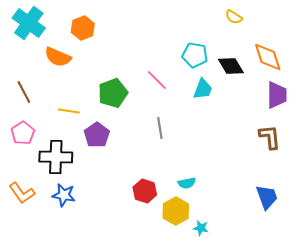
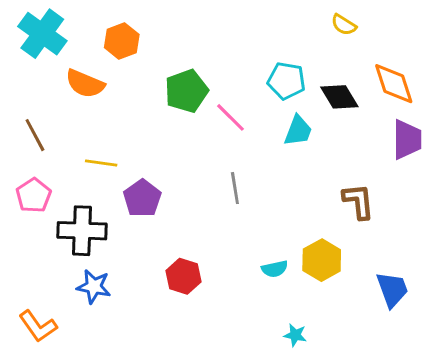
green pentagon: (113, 93) -> (186, 91), moved
brown L-shape: (270, 137) -> (358, 201), moved
red hexagon: (145, 191) -> (183, 276), moved
orange L-shape: (22, 193) -> (38, 326), moved
yellow hexagon: (176, 211) -> (322, 260), moved

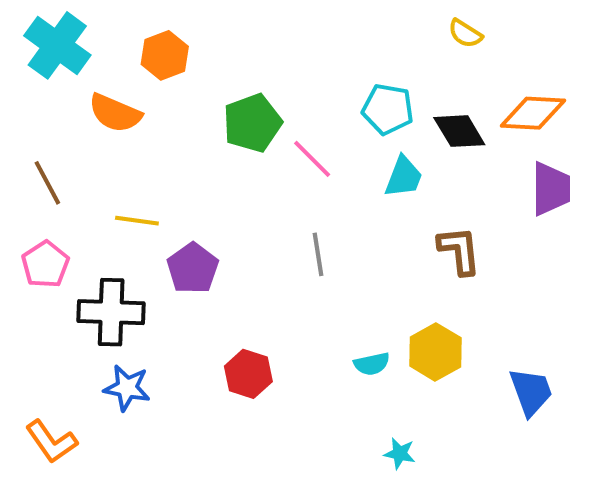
orange diamond: (394, 84) -> (533, 113), turned -69
brown L-shape: (358, 201) -> (459, 250), moved

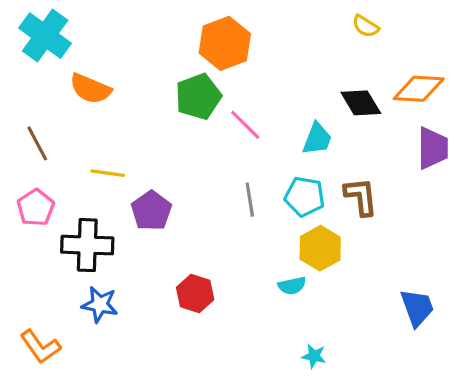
orange hexagon: (165, 55) -> (225, 43), moved, size x1.4
cyan pentagon: (388, 109) -> (305, 197), moved
yellow hexagon: (435, 352) -> (320, 248), moved

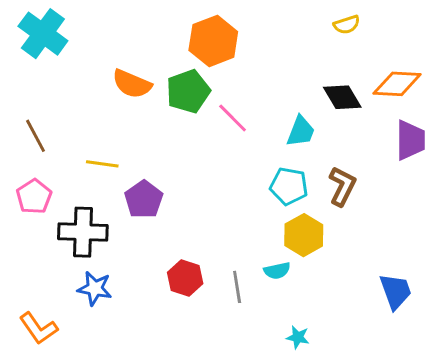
yellow semicircle: (366, 26) -> (347, 25), turned -50
orange semicircle: (90, 89) -> (132, 84), moved
brown L-shape: (361, 197) -> (342, 186), turned 33
gray line: (250, 200) -> (237, 287), moved

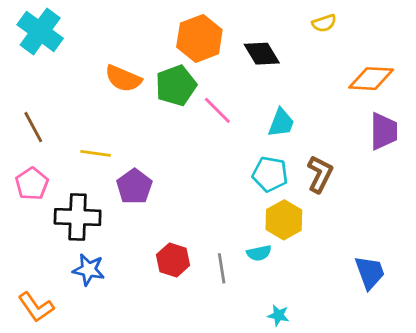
black diamond: (342, 97) -> (262, 54), moved

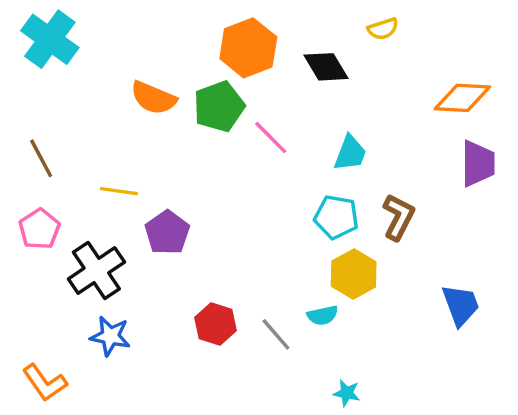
yellow semicircle: (324, 23) -> (383, 29), moved
black cross: (78, 217) -> (96, 271), turned -36
gray line: (222, 268) -> (276, 334), turned -32
blue trapezoid: (370, 272) -> (461, 305), moved

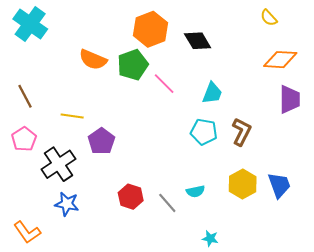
yellow semicircle: (383, 29) -> (269, 18), moved, turned 66
yellow hexagon: (354, 274) -> (243, 184), moved

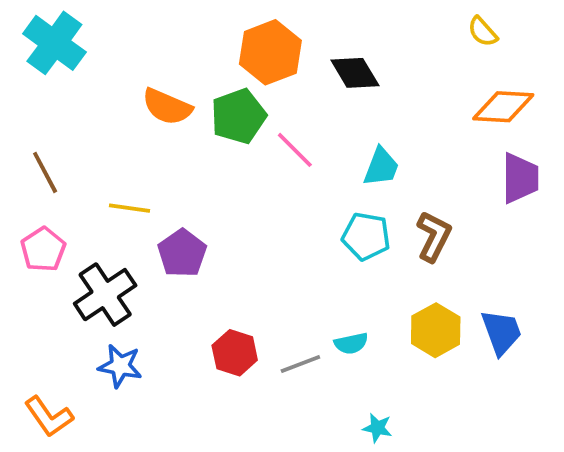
gray line: (167, 203) -> (300, 364), turned -70

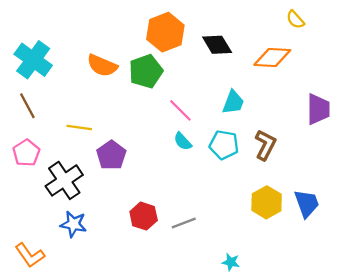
cyan cross: (54, 43) -> (33, 60), moved
orange diamond: (503, 107) -> (272, 57), moved
pink line: (295, 150) -> (180, 110), moved
cyan semicircle: (351, 343) -> (183, 141), moved, turned 60

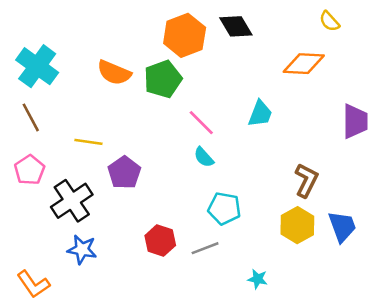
black diamond: (217, 45) -> (236, 26), moved
cyan pentagon: (224, 145) -> (224, 208), moved
brown L-shape: (265, 145) -> (306, 180), moved
cyan star: (231, 262) -> (258, 279), moved

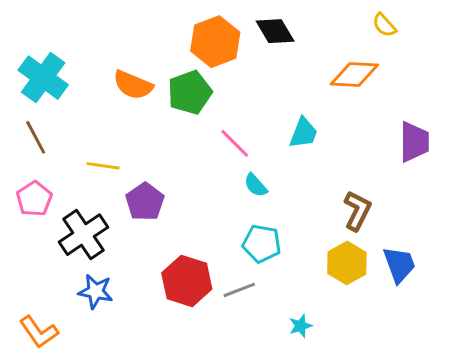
cyan semicircle: (204, 157) -> (256, 185), moved
red hexagon: (160, 241) -> (187, 281), size x1.4
cyan star: (258, 279) -> (301, 326), turned -30

